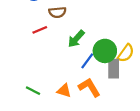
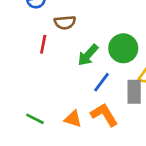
red line: (40, 30) -> (43, 44), turned -56
green circle: (105, 51) -> (123, 48), moved

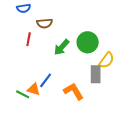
blue line: (102, 82) -> (46, 80), moved
orange triangle: (73, 119) -> (34, 89), moved

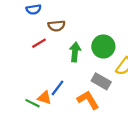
red line: (29, 39) -> (39, 43), turned 48
green arrow: (62, 47) -> (75, 52), turned 144
gray rectangle: (96, 74) -> (101, 81), moved, turned -60

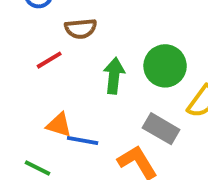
blue line: (58, 88) -> (83, 141), turned 63
orange triangle: (44, 98) -> (59, 125), moved

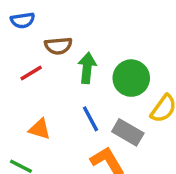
green arrow: (114, 76) -> (87, 68), moved
blue line: (83, 141) -> (91, 119), moved, turned 52

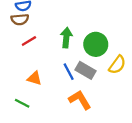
brown semicircle: (58, 46) -> (20, 19), moved
gray rectangle: (128, 132) -> (86, 70), moved

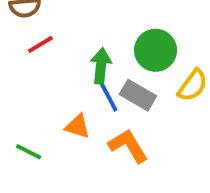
green arrow: (66, 38) -> (101, 66), moved
orange triangle: (35, 78) -> (77, 126), moved

